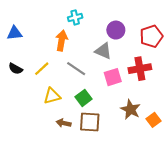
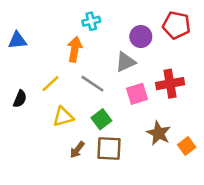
red pentagon: (151, 36) -> (176, 25), moved, turned 30
gray triangle: (103, 51) -> (126, 62), turned -48
black semicircle: (16, 69) -> (20, 99), moved, turned -96
brown arrow: (64, 123) -> (77, 150), turned -64

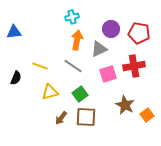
red pentagon: (176, 25) -> (139, 33), moved
orange arrow: (75, 49) -> (77, 40), moved
yellow line: (50, 84) -> (40, 66), turned 63

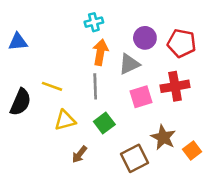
gray line: (73, 66) -> (95, 86), turned 54
black semicircle: (16, 78) -> (21, 102), size x1.5
brown square: (86, 117) -> (134, 158), moved, turned -30

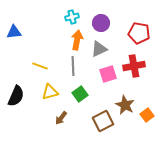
purple circle: (145, 38) -> (101, 23), moved
black semicircle: (21, 102) -> (16, 96), moved

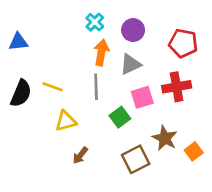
cyan cross: (72, 17) -> (95, 22), turned -32
green square: (80, 94) -> (120, 117), moved
black semicircle: (16, 96) -> (21, 93), moved

